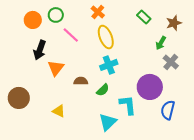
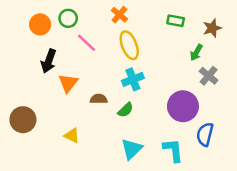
green rectangle: (144, 17) -> (176, 21), turned -32
cyan L-shape: (128, 105) -> (173, 150), moved

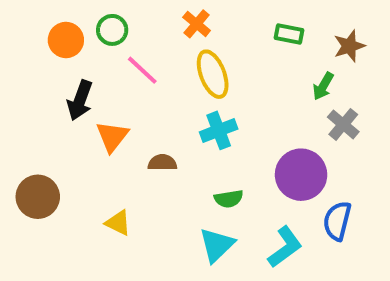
green semicircle: (126, 110) -> (229, 199), moved, turned 35
cyan L-shape: (173, 150) -> (285, 247), turned 60

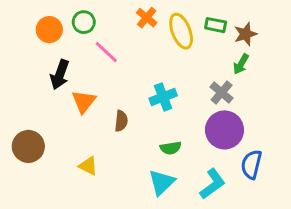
brown star: (349, 46) -> (245, 34), moved
yellow ellipse: (213, 74) -> (181, 31), moved
gray cross: (343, 124) -> (222, 93), moved
brown semicircle: (162, 163) -> (121, 121), turned 96

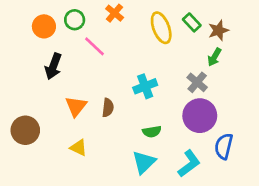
orange cross: (147, 18) -> (115, 13), moved
green rectangle: (216, 25) -> (192, 22), turned 36
orange triangle: (84, 101) -> (76, 106), moved

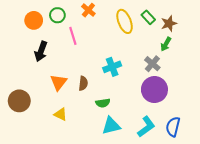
pink line: (95, 46) -> (73, 36), turned 30
green semicircle: (152, 132) -> (103, 103), moved
blue semicircle: (224, 146) -> (173, 127), moved
cyan triangle: (144, 162) -> (111, 126), turned 30

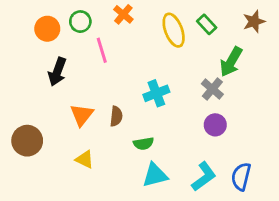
brown star: (169, 23) -> (254, 22), moved
green arrow: (166, 44) -> (231, 62), size x1.5
purple circle: (154, 90) -> (215, 125), size x0.6

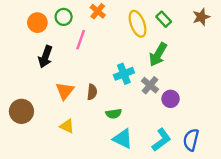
pink line: (102, 50) -> (81, 40), turned 36
green arrow: (231, 62) -> (158, 54), moved
gray cross: (212, 89) -> (150, 85), moved
cyan triangle: (155, 175) -> (123, 139), turned 40

